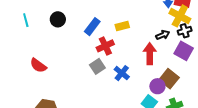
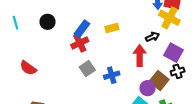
black cross: (185, 31) -> (178, 71), moved
red cross: (105, 46) -> (80, 43), moved
blue cross: (122, 73) -> (112, 75), turned 35

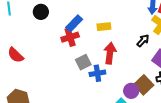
black arrow: (153, 37) -> (143, 41), turned -32
red arrow: (140, 56) -> (110, 53), moved
gray square: (87, 69) -> (83, 62), moved

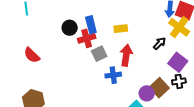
black circle: (41, 12) -> (70, 28), moved
blue rectangle: (74, 23) -> (91, 25), turned -60
gray square: (83, 62) -> (99, 54), moved

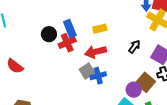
black arrow: (159, 43) -> (134, 47), moved
gray square: (99, 54) -> (87, 71), moved
red arrow: (126, 55) -> (96, 52), moved, turned -105

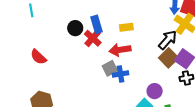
red cross: (67, 43) -> (93, 38), turned -30
black arrow: (134, 47) -> (168, 40), moved, size x1.5
brown square: (145, 82) -> (169, 58), moved

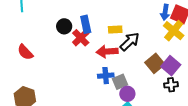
black arrow: (168, 40) -> (130, 42), moved
gray square: (110, 68) -> (120, 82), moved
purple circle: (155, 91) -> (127, 94), moved

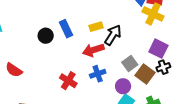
red cross: (81, 38) -> (68, 81), moved
brown square: (155, 63) -> (145, 74), moved
gray square: (120, 82) -> (130, 63), moved

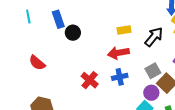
blue rectangle: (66, 29) -> (58, 19), moved
black arrow: (113, 35) -> (154, 37), moved
purple circle: (123, 86) -> (151, 93), moved

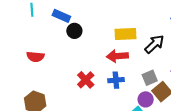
blue rectangle: (58, 19) -> (61, 16), turned -54
yellow rectangle: (124, 30) -> (125, 34), size x1.5
red semicircle: (37, 63) -> (35, 57), turned -42

